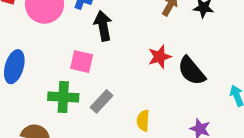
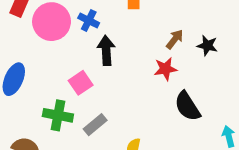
red star: (160, 57) -> (165, 69), moved
pink square: (82, 62) -> (81, 83), turned 35

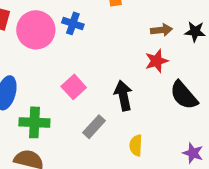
brown arrow: (175, 39) -> (162, 30), turned 54
black arrow: (106, 50) -> (123, 96), moved
green cross: (58, 115) -> (34, 122), moved

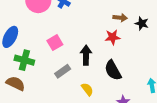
black semicircle: (184, 95) -> (113, 70), moved
yellow semicircle: (136, 145) -> (87, 89), turned 128

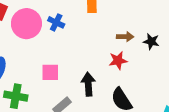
pink square: (55, 43) -> (50, 72), turned 35

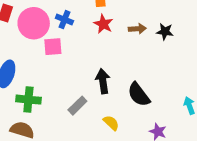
red star: (118, 60) -> (103, 24), moved, turned -30
pink square: (50, 72) -> (53, 47), moved

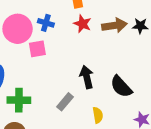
brown arrow: (137, 29) -> (114, 25), size x1.5
yellow semicircle: (111, 123) -> (98, 115), turned 42

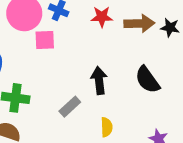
red star: (82, 24) -> (102, 17), turned -30
black semicircle: (121, 87) -> (147, 80), moved

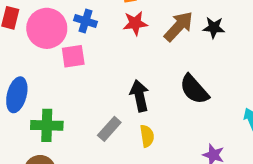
brown arrow: (139, 23) -> (179, 26), turned -40
yellow semicircle: (107, 127) -> (147, 136), moved

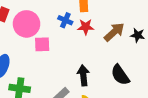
blue cross: (85, 21) -> (65, 20), moved

